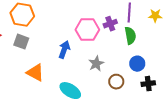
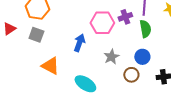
blue circle: (137, 64) -> (142, 57), moved

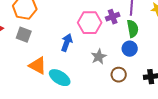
blue circle: (142, 57) -> (130, 49), moved
cyan ellipse: (85, 84) -> (60, 78), moved

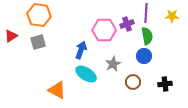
gray square: (24, 35) -> (38, 42), turned -35
orange triangle: (38, 66) -> (57, 90), moved
cyan ellipse: (60, 78) -> (86, 74), moved

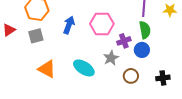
purple cross: (127, 24) -> (124, 41), moved
blue arrow: (81, 50) -> (69, 25), moved
orange triangle: (57, 90) -> (47, 69), moved

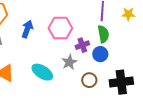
black cross: (163, 78) -> (121, 82), size x1.6

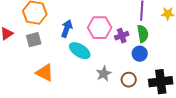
purple cross: (82, 45) -> (122, 36), moved
gray star: (69, 62) -> (104, 74), moved
cyan ellipse: (42, 72) -> (80, 51), moved

